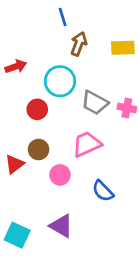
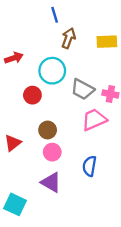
pink trapezoid: (87, 144) -> (94, 120), moved
brown circle: (39, 150) -> (48, 130), moved
blue semicircle: (103, 191) -> (89, 166), turned 54
purple triangle: (61, 226) -> (51, 182), moved

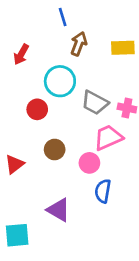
red arrow: (14, 58) -> (21, 54), moved, turned 138
pink circle: (52, 152) -> (89, 163), moved
cyan square: (15, 204) -> (17, 235), turned -30

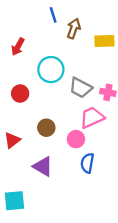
brown arrow: (79, 44) -> (74, 29), moved
red circle: (37, 109) -> (20, 93), moved
purple triangle: (59, 210) -> (43, 166), moved

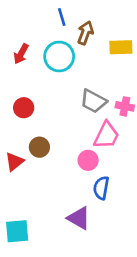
cyan circle: (51, 70) -> (59, 56), moved
pink trapezoid: (92, 117) -> (106, 135), turned 140
brown circle: (46, 128) -> (39, 147), moved
purple triangle: (43, 166) -> (79, 218), moved

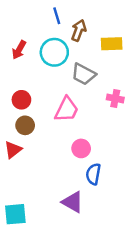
gray trapezoid: (93, 101) -> (84, 74), moved
pink trapezoid: (106, 135) -> (67, 110), moved
brown circle: (39, 147) -> (25, 125), moved

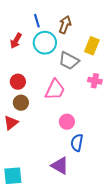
blue line: (57, 16) -> (37, 21), moved
yellow rectangle: (112, 44) -> (92, 46), moved, turned -66

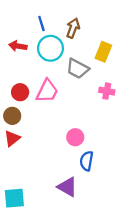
red arrow: (16, 41) -> (18, 46), turned 70
pink trapezoid: (55, 90) -> (47, 91), moved
brown circle: (21, 103) -> (12, 116), moved

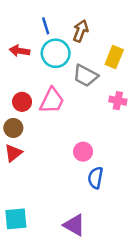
purple triangle: (67, 187) -> (74, 225), moved

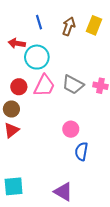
cyan circle: (56, 53) -> (37, 57), moved
yellow rectangle: (114, 57) -> (94, 25), moved
gray trapezoid: (86, 76) -> (73, 85), moved

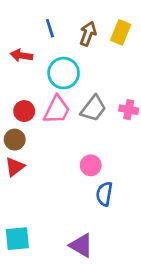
cyan circle: (37, 57) -> (64, 73), moved
gray trapezoid: (73, 85) -> (93, 108), turned -80

